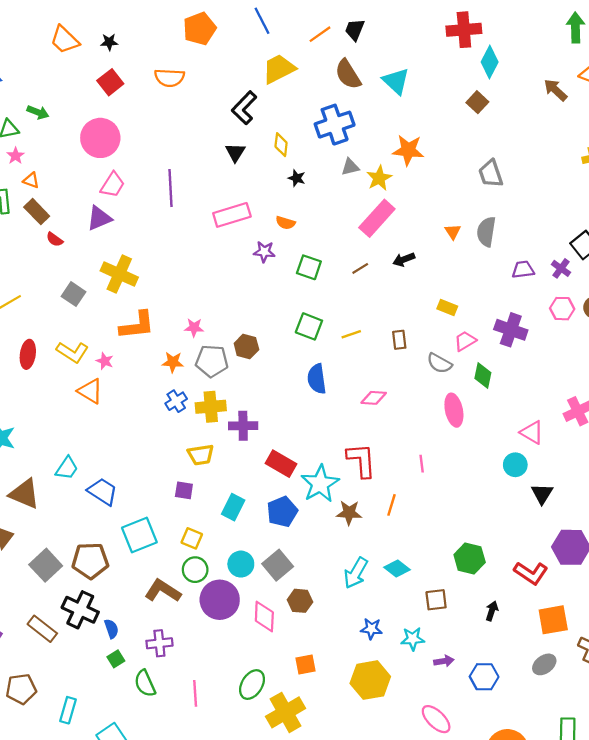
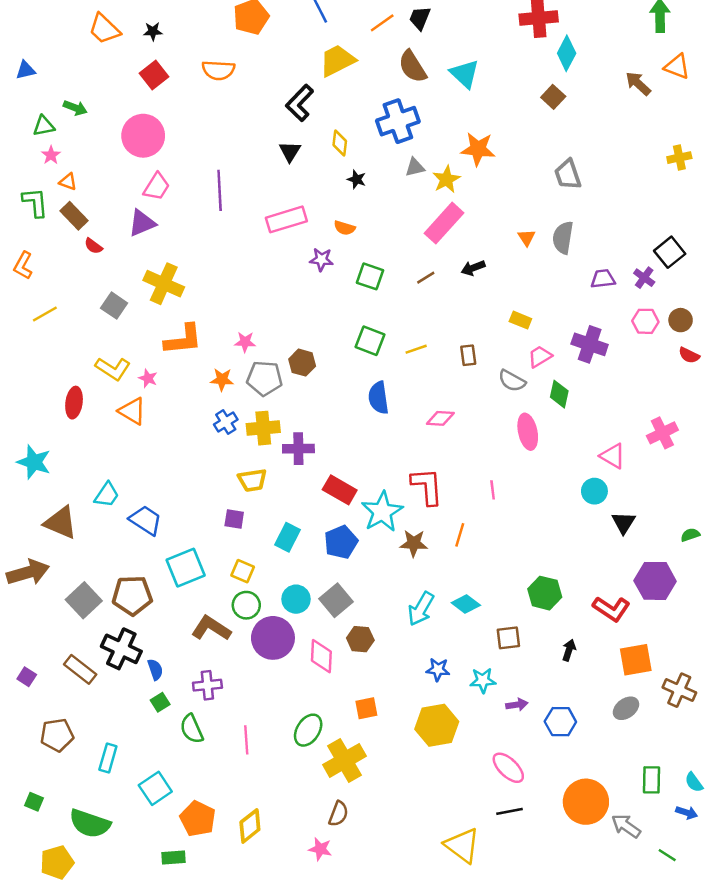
red ellipse: (28, 354) -> (74, 403), moved

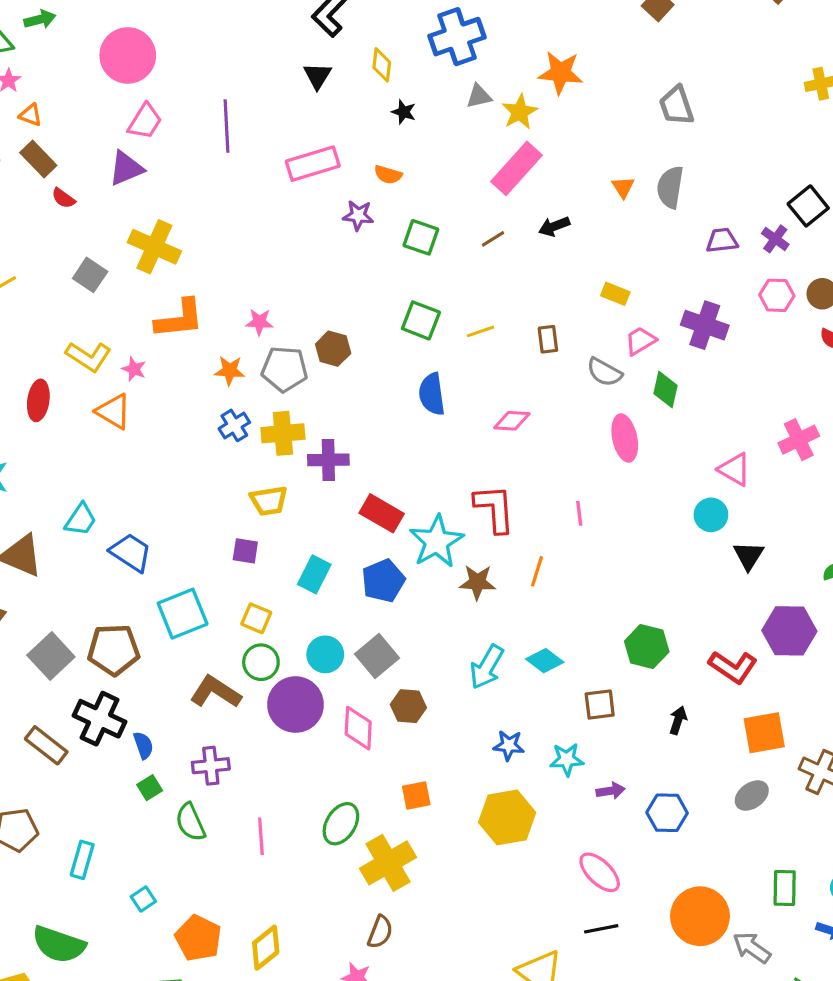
green arrow: (75, 108) -> (40, 19), turned -35
cyan square: (155, 788) -> (143, 899), size x0.6

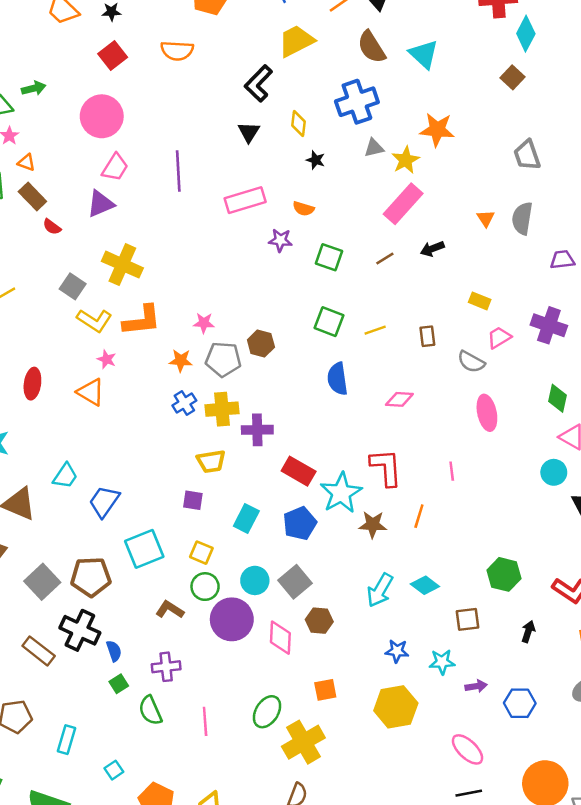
yellow L-shape: (89, 356) -> (94, 320), moved
green diamond: (665, 389) -> (557, 398), moved
blue trapezoid: (131, 552) -> (104, 501), turned -88
brown L-shape: (216, 692) -> (170, 610), size x0.7

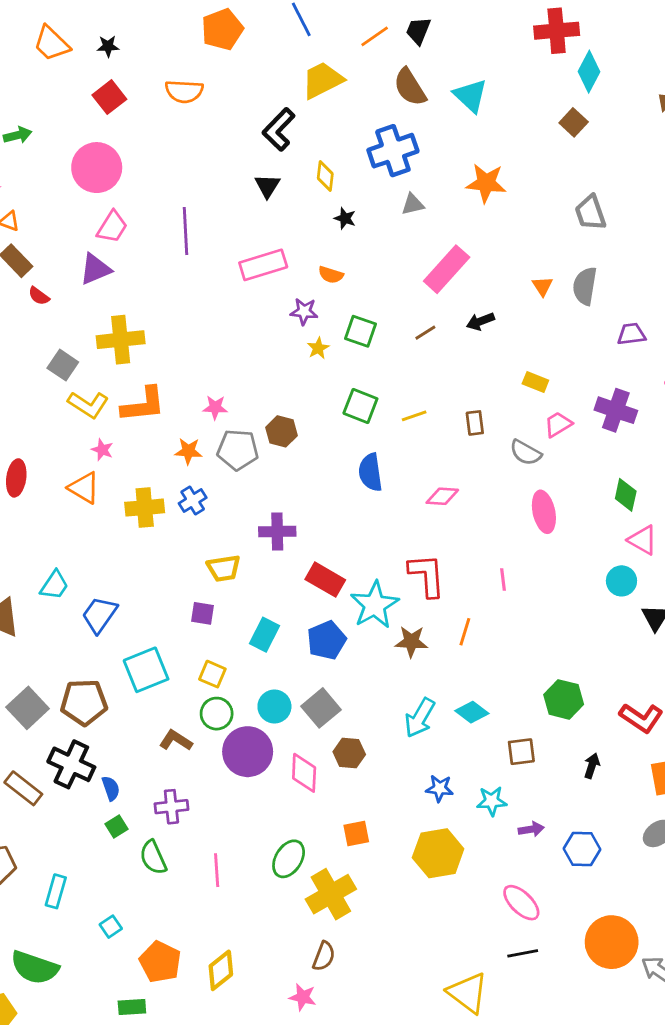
yellow star: (406, 160) -> (318, 348), moved, size x0.7
yellow cross: (122, 265) -> (121, 340), turned -30
yellow cross: (222, 409) -> (145, 508), moved

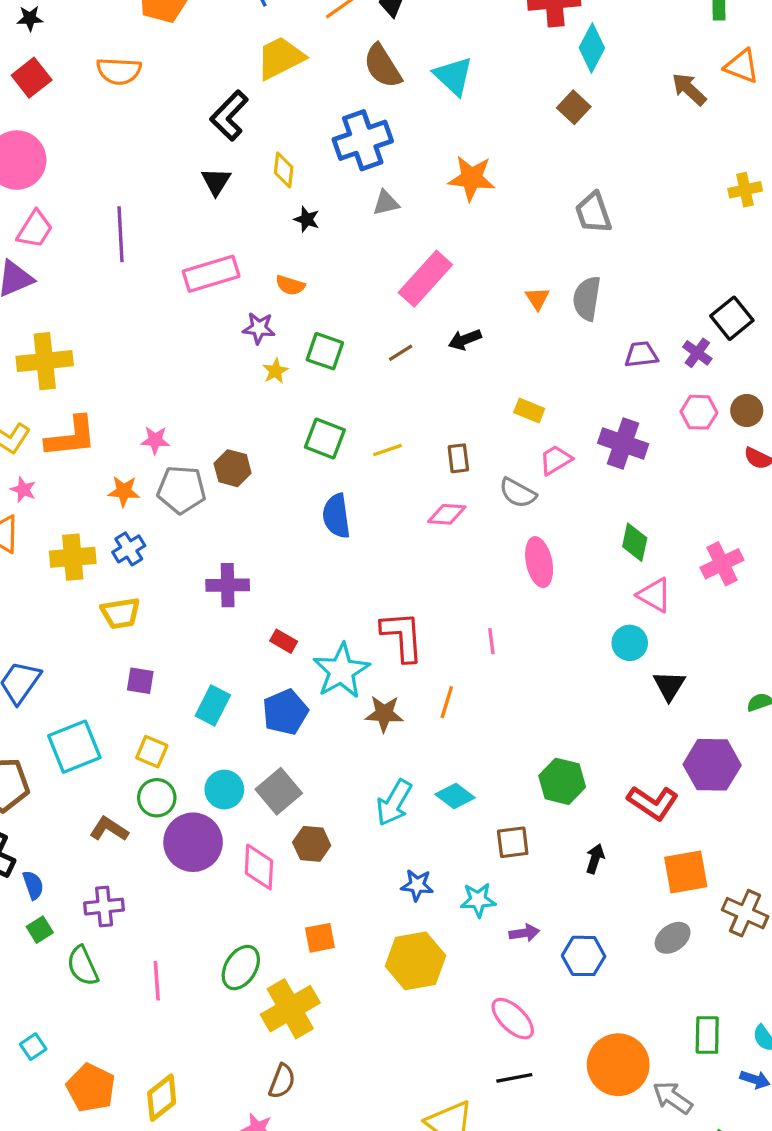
pink diamond: (442, 496) -> (447, 514), moved
yellow trapezoid: (224, 568) -> (121, 613), moved
red rectangle: (325, 580) -> (284, 641), size x0.6

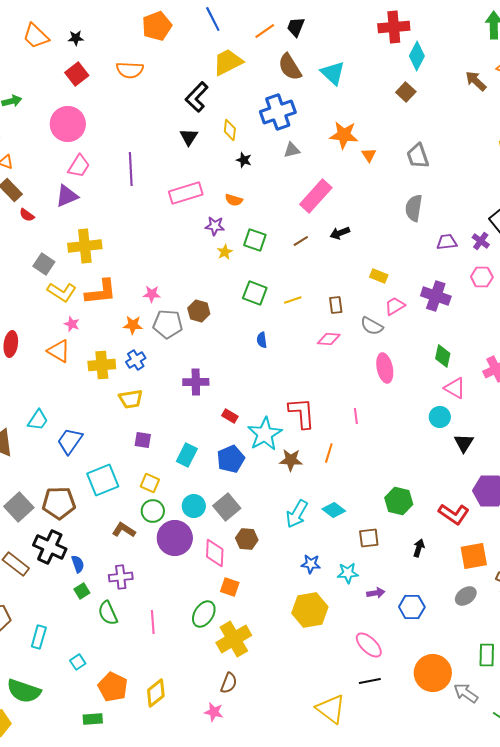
orange triangle: (537, 298) -> (369, 155), moved
blue semicircle: (336, 516) -> (262, 340), size x0.6
orange square: (320, 938) -> (230, 587), moved, turned 30

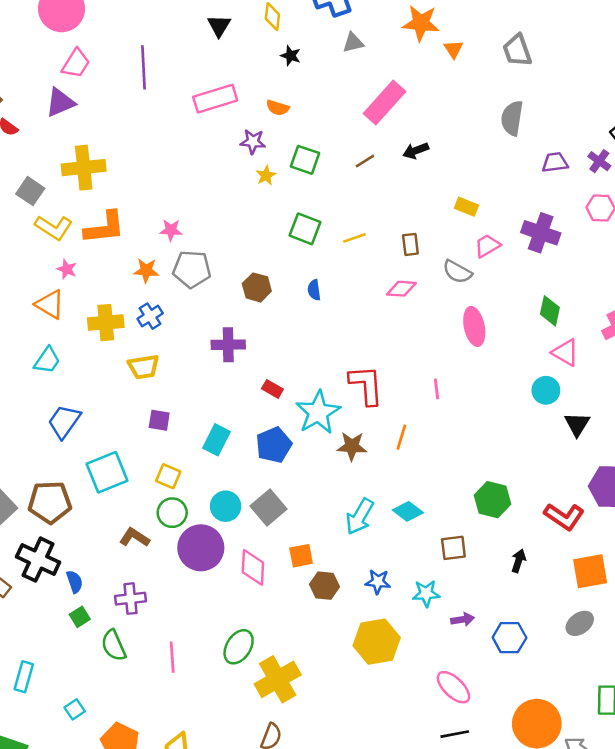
brown hexagon: (199, 311) -> (257, 287), moved
cyan trapezoid: (38, 420) -> (47, 360), moved
brown hexagon: (247, 539) -> (325, 586), moved
orange square: (230, 587) -> (301, 556), moved, turned -30

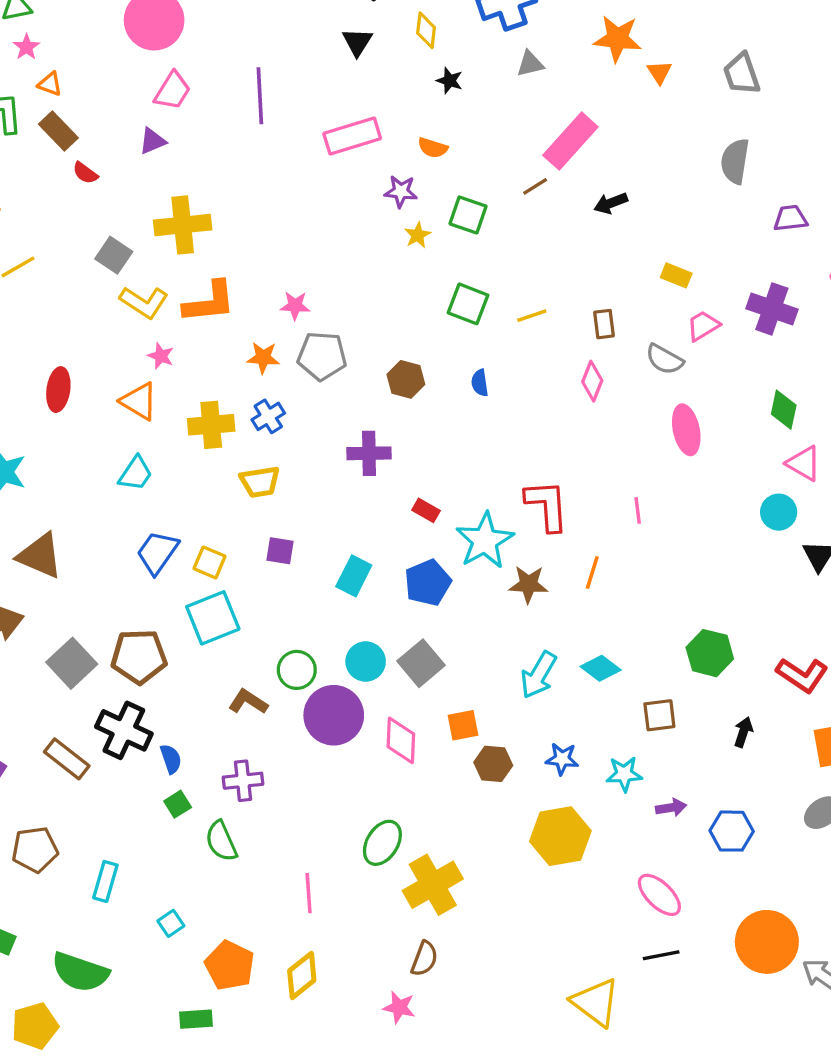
purple triangle: (60, 103) -> (152, 141), size x0.7
brown line: (365, 161) -> (535, 186), moved
pink diamond: (401, 289) -> (592, 381), turned -72
yellow square: (168, 476) -> (209, 562), moved
pink line: (172, 657) -> (309, 893), moved

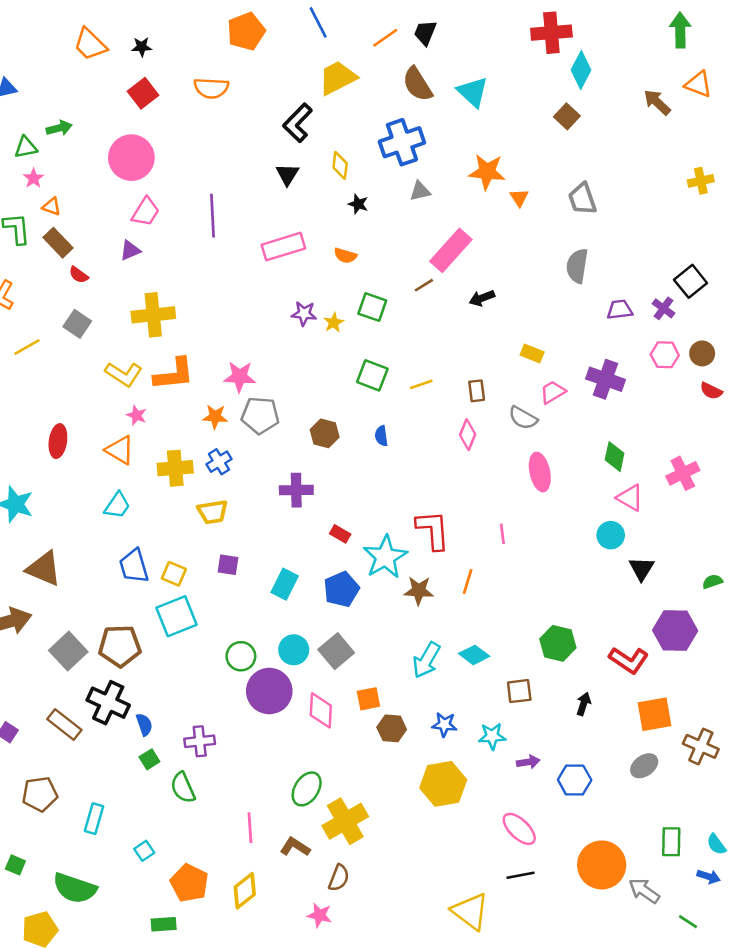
purple star: (401, 191) -> (304, 314), moved
gray square: (114, 255) -> (77, 324), moved
pink star: (295, 306) -> (240, 377), size x1.4
blue trapezoid: (157, 552) -> (134, 566), turned -51
brown L-shape: (248, 702) -> (295, 847), moved

